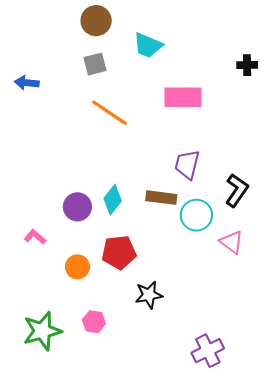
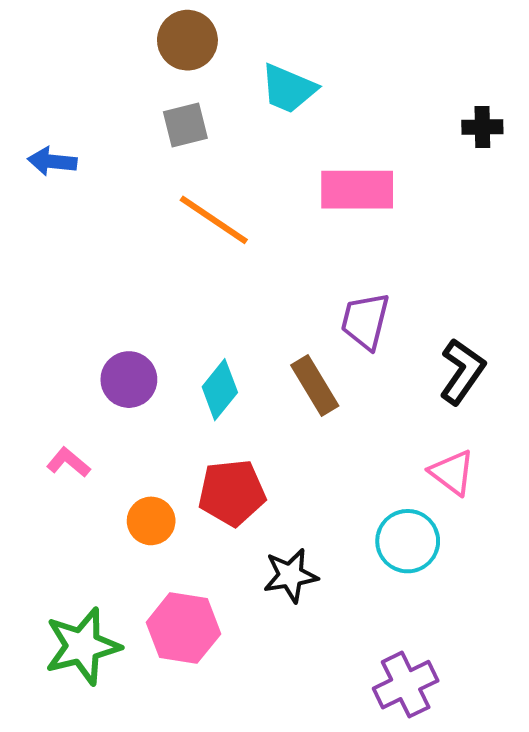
brown rectangle: (161, 198) -> (315, 386), turned 52
purple circle: (77, 207) -> (129, 380), moved
cyan circle: (196, 215) -> (408, 541), moved
pink hexagon: (94, 322) -> (183, 628), size x1.6

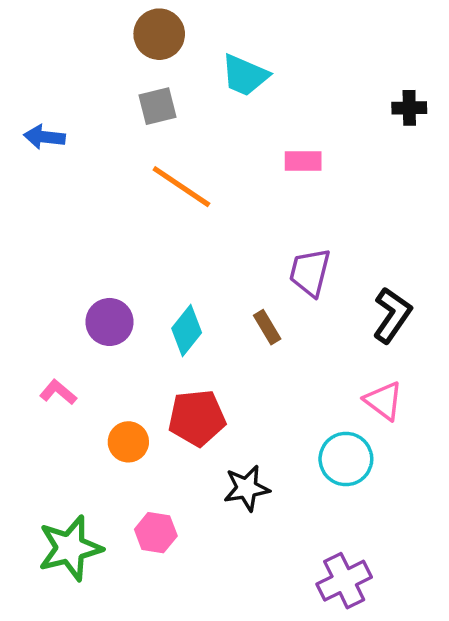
pink rectangle: (357, 190) -> (303, 161), size x0.6
brown rectangle: (315, 386) -> (267, 327), size x0.7
pink hexagon: (183, 628) -> (156, 533), size x0.7

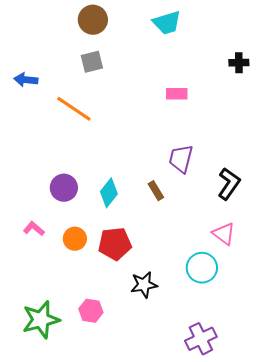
cyan trapezoid: (245, 75) -> (167, 23), moved, turned -40
orange line: (181, 187) -> (74, 109), moved
orange circle: (128, 442) -> (75, 239), moved

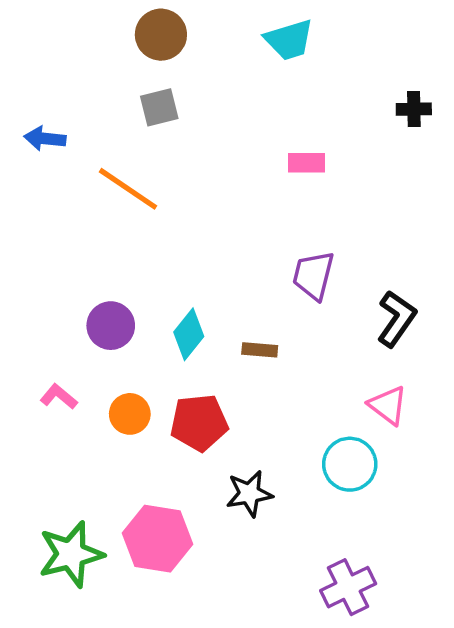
brown rectangle: (156, 191) -> (260, 350), moved, turned -54
pink hexagon: (91, 311) -> (157, 539), size x1.6

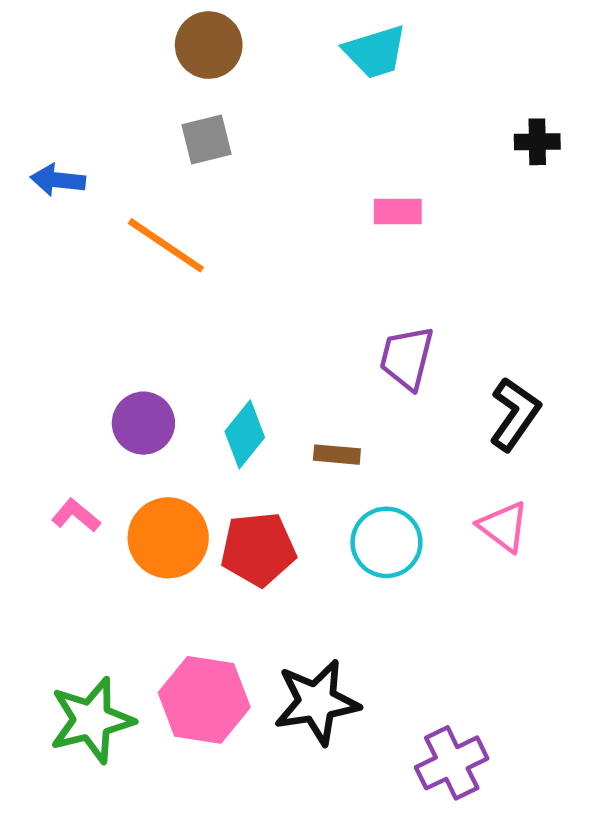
orange circle: (130, 414) -> (168, 538), size x1.5
cyan circle: (350, 464) -> (386, 542), moved
black star: (249, 494) -> (317, 702), moved, size x1.4

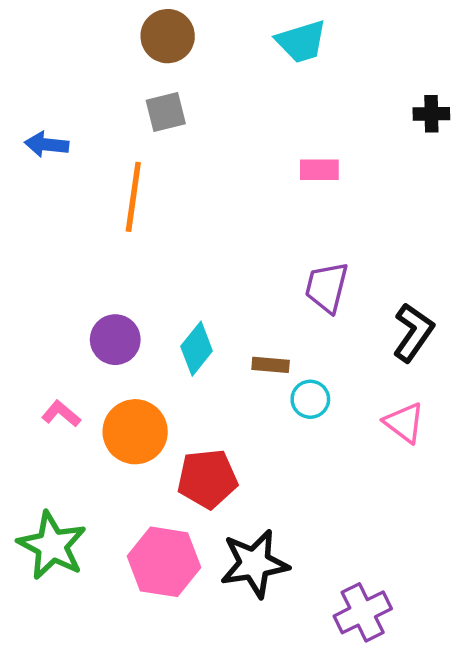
orange line: (166, 245) -> (133, 197), turned 64
cyan circle: (386, 542) -> (310, 399), moved, size x0.7
red pentagon: (258, 549) -> (207, 479), moved
green star: (92, 720) -> (52, 546), moved, turned -30

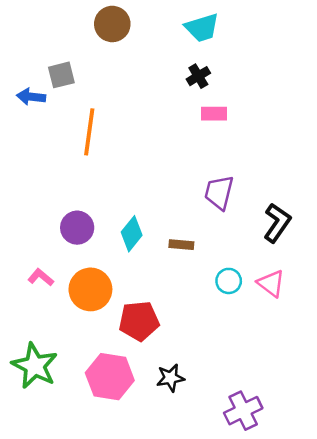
gray square: (166, 112) -> (61, 75), moved
black cross: (431, 114) -> (198, 76), moved, turned -30
cyan circle: (310, 399) -> (229, 281), moved
black star: (254, 564) -> (170, 378), size x0.6

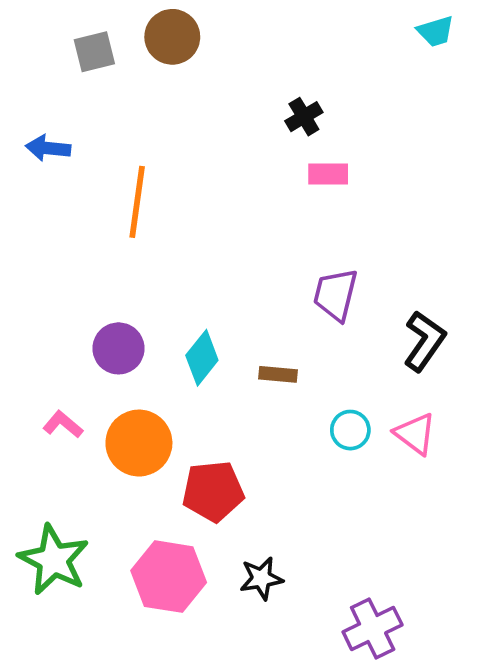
cyan trapezoid: (202, 28) -> (436, 31), moved, size x0.7
gray square: (61, 75) -> (94, 52), moved

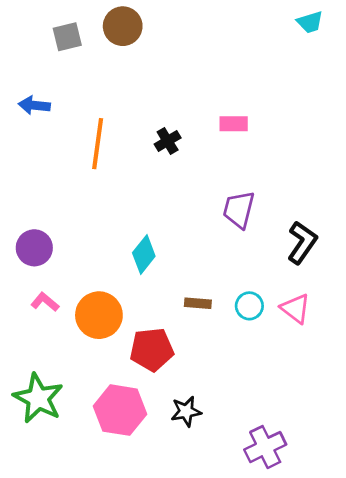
black cross: (304, 117) -> (168, 141), moved
purple circle: (119, 348) -> (34, 248), moved
brown rectangle: (278, 374) -> (198, 303), moved

